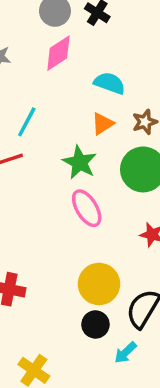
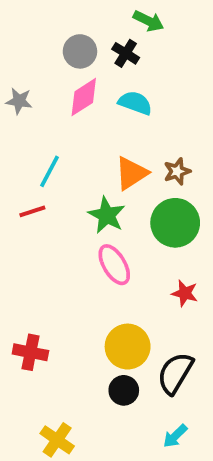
cyan semicircle: (110, 83) -> (135, 103), moved
orange triangle: (103, 124) -> (131, 173), size x1.4
cyan arrow: (125, 353) -> (175, 436), moved

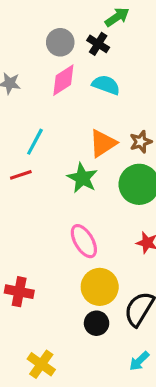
green arrow: (149, 21) -> (117, 17), turned -60
pink ellipse: (114, 265) -> (84, 241), moved

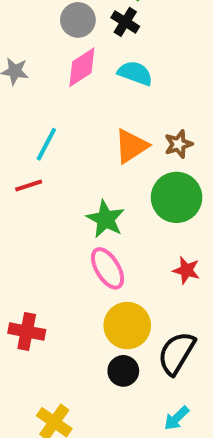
green star: (82, 178) -> (106, 219), moved

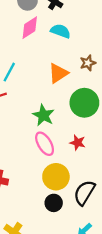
brown star: (178, 144) -> (88, 63), moved
red star: (186, 270) -> (78, 143), moved

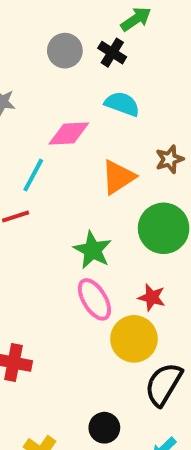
pink diamond: (30, 28) -> (69, 134), moved, turned 30
yellow circle: (56, 177) -> (134, 339), moved
black circle: (54, 203) -> (104, 428), moved

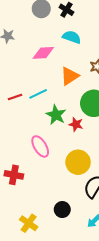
cyan line: (33, 175) -> (38, 94), moved, turned 36
red star: (152, 297) -> (76, 124), moved
pink ellipse: (94, 299) -> (40, 146), moved

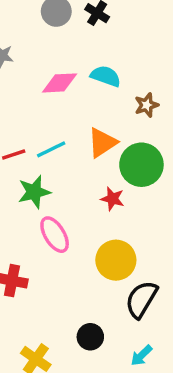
cyan semicircle: (72, 37) -> (106, 76), moved
orange triangle: (70, 76) -> (102, 143), moved
green star: (56, 115) -> (34, 192), moved, turned 30

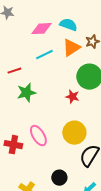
orange triangle: (102, 143) -> (71, 48), moved
cyan line: (51, 149) -> (44, 55), moved
pink ellipse: (55, 235) -> (38, 136), moved

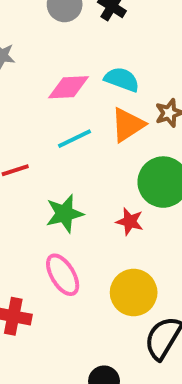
green star: (26, 93) -> (65, 214), moved
pink ellipse: (38, 136) -> (63, 275), moved

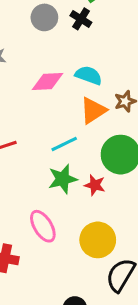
cyan line: (74, 139) -> (64, 144), moved
green star: (65, 214) -> (63, 179), moved

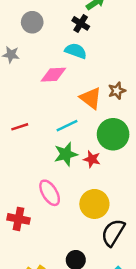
gray circle: (44, 17) -> (32, 22), moved
cyan semicircle: (89, 75) -> (76, 51), moved
orange triangle: (93, 110) -> (91, 98), turned -50

